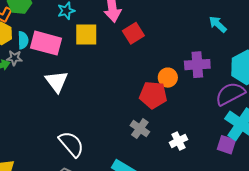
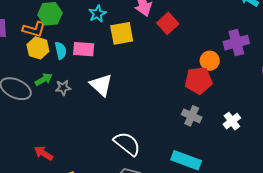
pink rectangle: (46, 43) -> (84, 49), size x0.7
gray star: (14, 58) -> (63, 88), moved

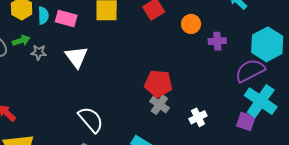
purple cross: (236, 43) -> (217, 41), size x0.7
orange circle: (210, 61) -> (191, 24), moved
red pentagon: (199, 81) -> (158, 84), moved

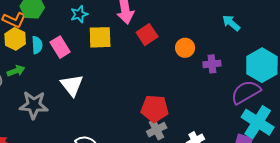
pink rectangle: (66, 19) -> (60, 47), turned 45
gray star: (39, 52) -> (34, 105), moved, size x1.8
gray cross: (159, 105) -> (157, 130), turned 30

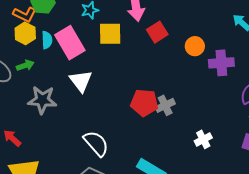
pink rectangle: (60, 47) -> (70, 43), size x1.5
purple cross: (212, 64) -> (221, 63), size x1.4
red pentagon: (155, 109) -> (144, 103), moved
gray cross: (157, 130) -> (165, 105), moved

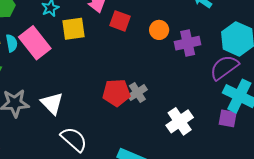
red square: (157, 32) -> (120, 21), turned -30
white triangle: (81, 81) -> (52, 103), moved
white cross: (203, 139) -> (180, 121), size x1.5

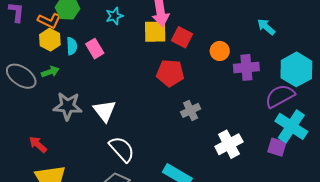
yellow square: (74, 29) -> (155, 32), moved
pink rectangle: (35, 43) -> (95, 49), size x0.6
red pentagon: (116, 93) -> (170, 73), moved

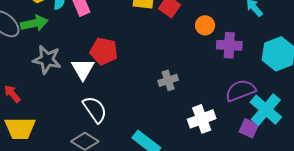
green arrow: (50, 72) -> (34, 23), size x1.5
red pentagon: (170, 73) -> (104, 51), moved
purple semicircle: (280, 96) -> (240, 91), moved

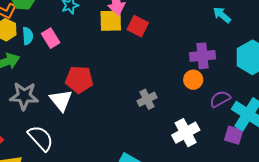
orange circle: (205, 25) -> (193, 80), moved
purple semicircle: (240, 91) -> (220, 99), size x0.7
white semicircle: (95, 109) -> (41, 138), moved

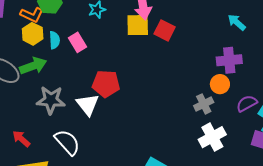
cyan arrow: (222, 15) -> (237, 22), moved
gray cross: (147, 99) -> (204, 104), moved

